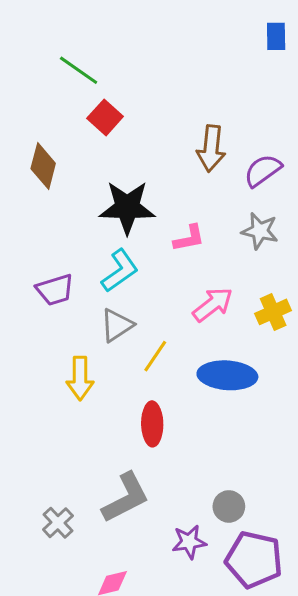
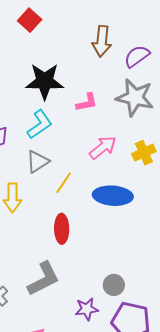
gray star: (260, 231) -> (135, 97), size x1.5

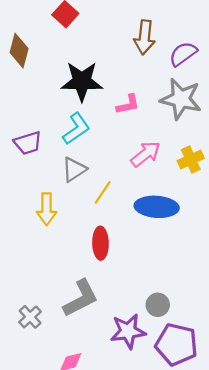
purple star: (87, 309) -> (128, 331), size x1.4

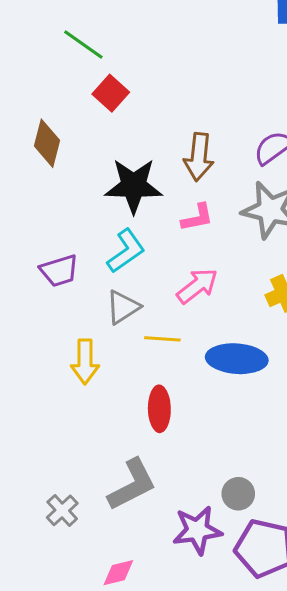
brown arrow: (145, 37) -> (199, 157), moved
pink arrow: (146, 154) -> (197, 286), moved
yellow line: (103, 193) -> (162, 339), turned 60

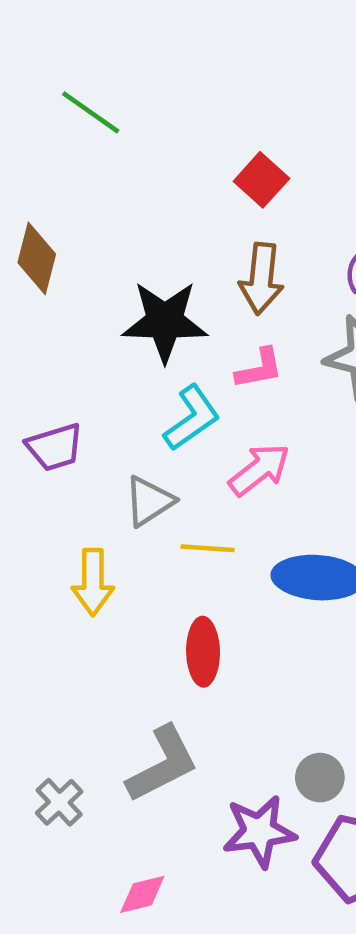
red square: (111, 93) -> (261, 180), moved
cyan L-shape: (126, 251) -> (192, 418), moved

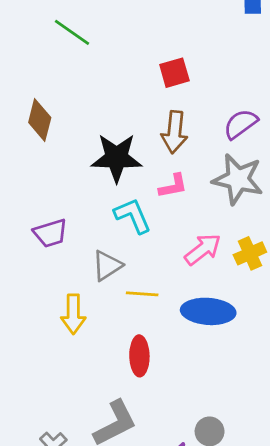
red square: (261, 180) -> (174, 73), turned 32
cyan L-shape: (192, 418) -> (133, 216), turned -78
pink arrow: (259, 470) -> (203, 249), moved

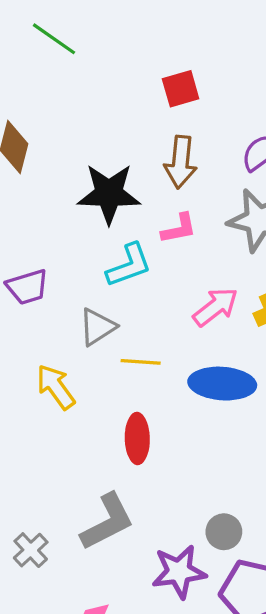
cyan L-shape: (133, 216) -> (129, 265), turned 93
yellow arrow: (73, 314) -> (56, 387), turned 144

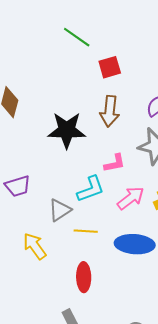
green line: (54, 39) -> (77, 37), moved
pink L-shape: (179, 229) -> (115, 163), moved
cyan L-shape: (129, 265) -> (91, 189), moved

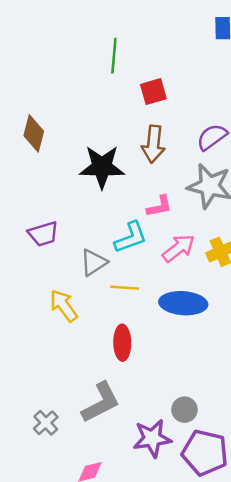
green line: (77, 37) -> (114, 56), turned 60

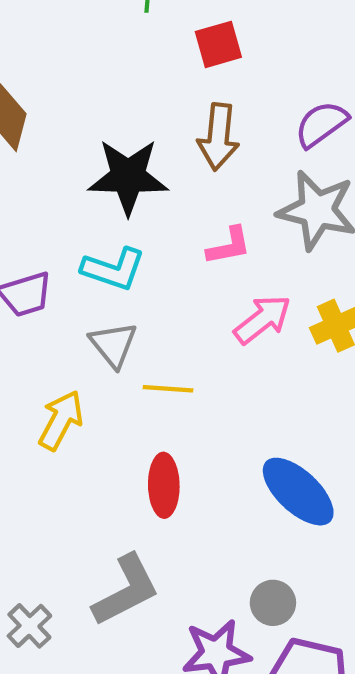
cyan L-shape: (131, 237) -> (113, 269), moved, turned 39
gray triangle: (94, 263) -> (113, 345), turned -36
blue ellipse: (183, 303) -> (298, 492), moved, turned 39
yellow arrow: (64, 306) -> (61, 420), turned 64

